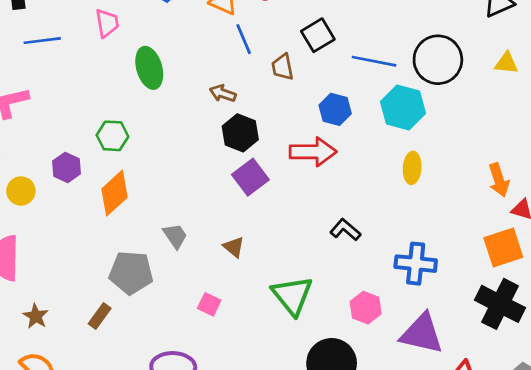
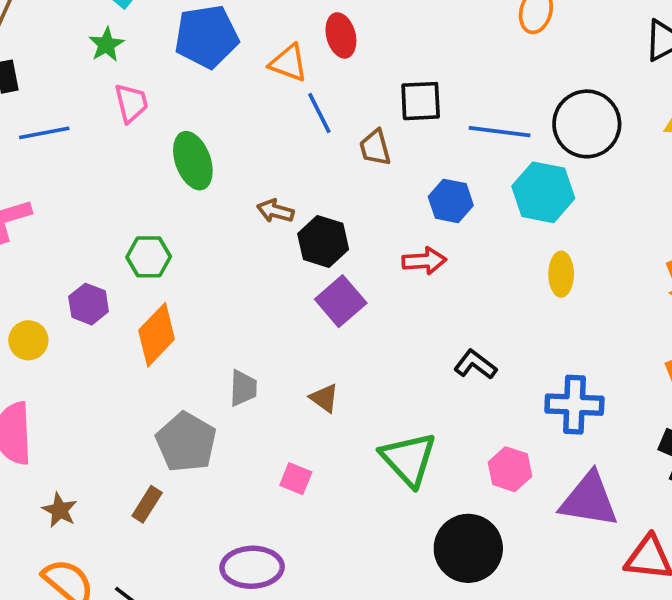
black square: (318, 35) -> (421, 101), turned 32
brown arrow: (223, 93) -> (275, 211), moved
red arrow: (313, 152) -> (424, 261), size x0.7
gray trapezoid: (175, 236) -> (243, 388), turned 40
gray pentagon: (131, 273) -> (186, 442), turned 30

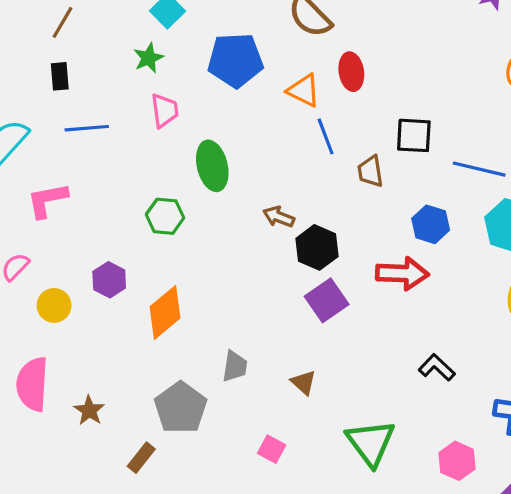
green hexagon: (149, 257) -> (165, 216), moved
red arrow: (424, 261) -> (402, 273), size x1.4
brown star: (60, 510) -> (89, 410), moved

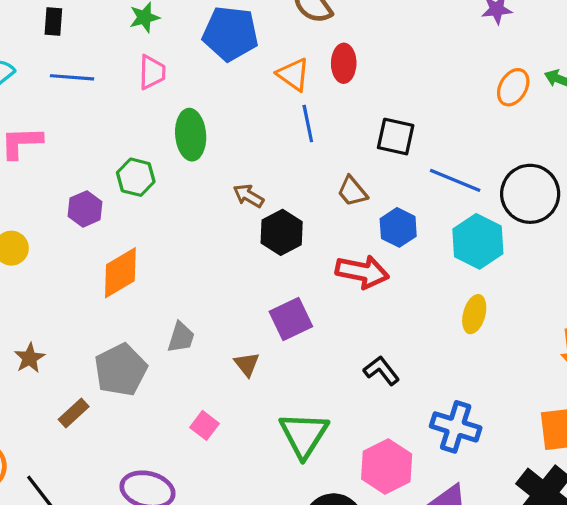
brown trapezoid: (370, 171) -> (352, 191), moved, turned -40
purple hexagon: (109, 280) -> (85, 209), moved
purple square: (327, 300) -> (291, 319), moved
pink hexagon: (457, 461) -> (387, 467), size x1.4

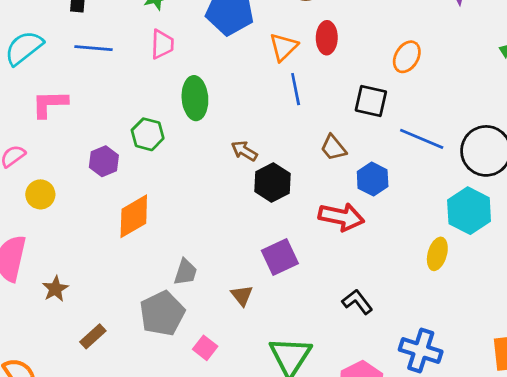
orange triangle: (293, 74) -> (283, 47), turned 40
orange ellipse: (513, 87) -> (407, 57), moved
cyan hexagon: (478, 241) -> (469, 211), moved
gray pentagon: (121, 370) -> (162, 313), moved

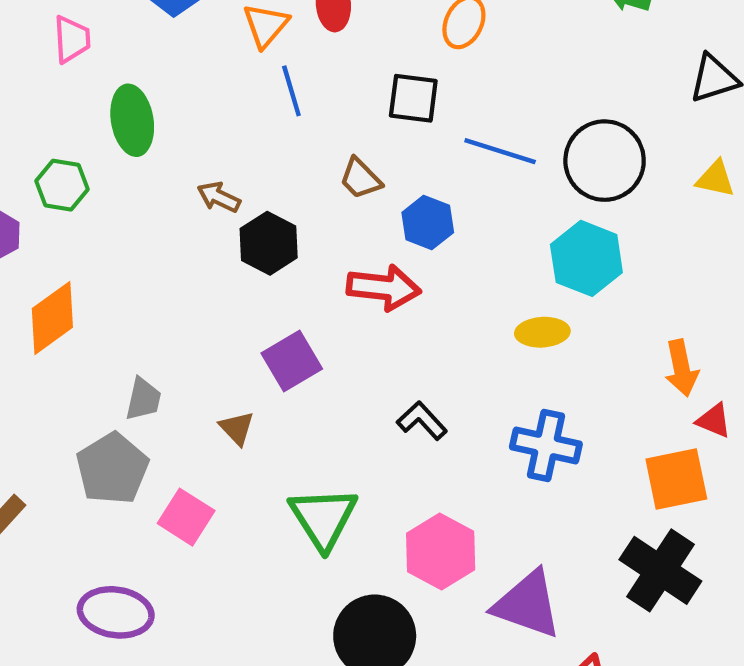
yellow ellipse: (437, 254) -> (542, 332), turned 76
pink square: (205, 348) -> (186, 517), size x1.4
blue cross: (421, 351) -> (546, 445), moved

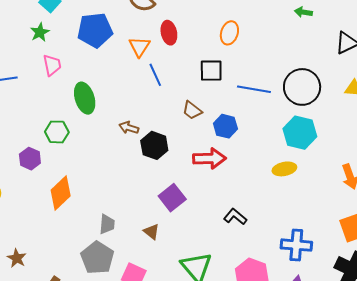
blue cross: (546, 445) -> (296, 245), moved

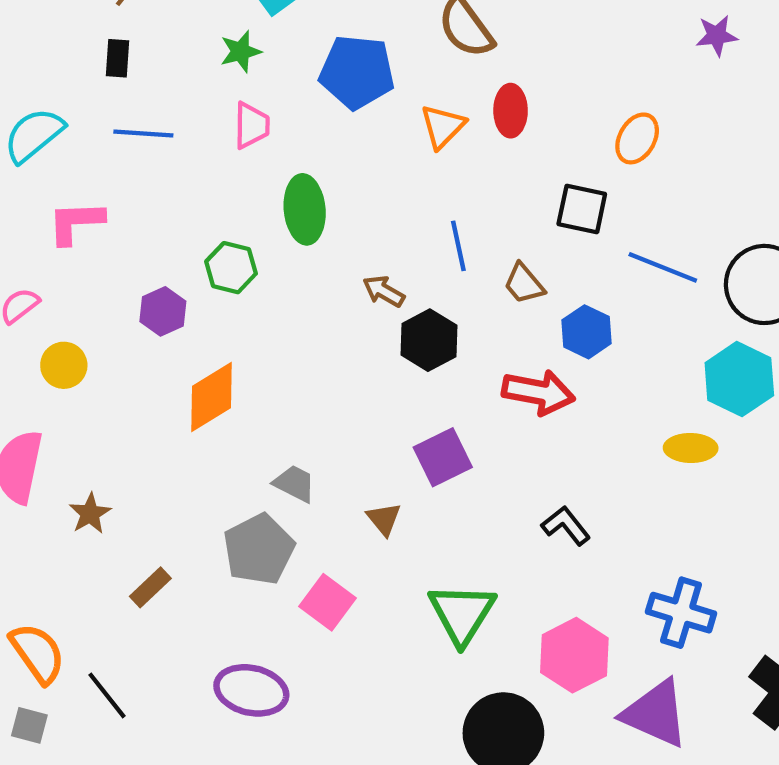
blue line: (155, 75) -> (458, 246), moved
gray trapezoid: (107, 224) -> (294, 483), turned -80

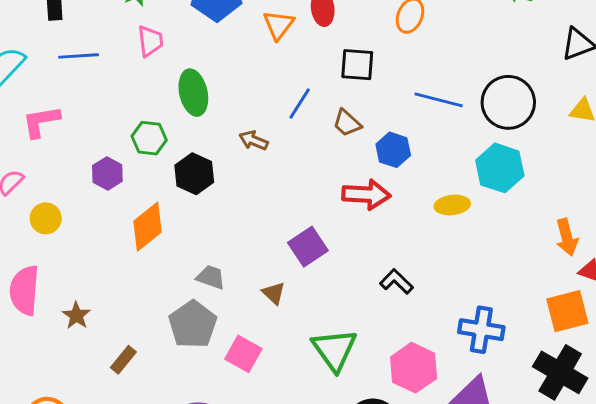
black square: (582, 209) -> (357, 65), moved
blue line: (458, 246) -> (300, 104), turned 52
black hexagon: (429, 340) -> (194, 174), moved
yellow ellipse: (691, 448) -> (452, 205), moved

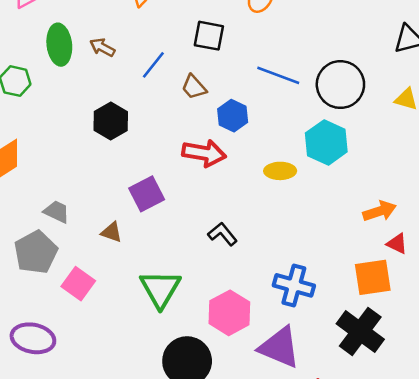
brown arrow: (254, 140) -> (102, 47), moved
black hexagon: (194, 174) -> (111, 121), moved
orange arrow: (567, 237) -> (380, 211), turned -100
brown triangle: (274, 293) -> (112, 232), turned -30

